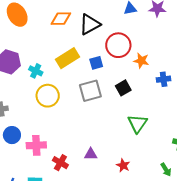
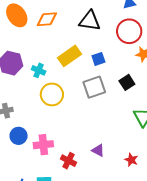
orange diamond: (61, 19) -> (47, 19), moved
black triangle: (90, 24) -> (90, 21), turned 40
red circle: (118, 45) -> (129, 31), moved
purple triangle: (91, 154) -> (98, 150), turned 32

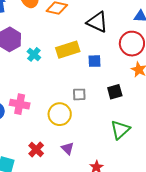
gray square: (94, 87) -> (79, 94), moved, size x0.6
yellow circle: (52, 94) -> (60, 114), moved
pink cross: (43, 145) -> (20, 104), moved

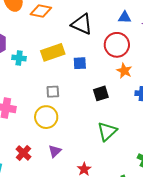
cyan cross: (34, 54) -> (19, 58), turned -32
gray square: (79, 94) -> (53, 92), moved
purple triangle: (68, 148) -> (55, 151), turned 32

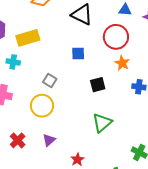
yellow rectangle: (53, 52) -> (28, 38), moved
cyan cross: (19, 58) -> (13, 62), moved
gray square: (53, 92) -> (50, 81), turned 32

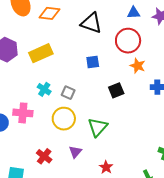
cyan cross: (13, 62) -> (44, 89), moved, turned 32
green triangle: (102, 123) -> (98, 127), moved

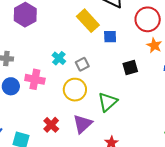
yellow rectangle: (41, 53) -> (88, 21), moved, turned 65
gray square: (68, 93) -> (82, 64), turned 32
purple triangle: (75, 152) -> (83, 124), size x1.5

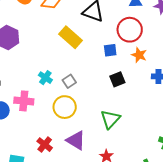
blue square: (110, 37) -> (110, 50), moved
green triangle: (108, 102) -> (110, 119), moved
purple triangle: (83, 124) -> (76, 140), turned -40

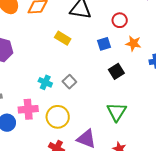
red circle: (130, 30) -> (120, 20), size x0.6
yellow rectangle: (70, 37) -> (63, 38), size x0.7
yellow circle: (65, 107) -> (58, 117), moved

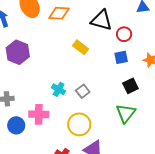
red circle: (120, 20) -> (124, 34), moved
green triangle: (117, 112) -> (126, 113), moved
yellow circle: (58, 117) -> (79, 124), moved

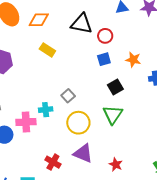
yellow rectangle: (81, 47) -> (47, 50), moved
cyan cross: (59, 89) -> (46, 110), moved, turned -32
yellow circle: (79, 124) -> (78, 123), moved

